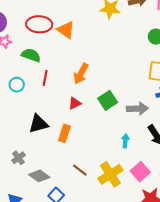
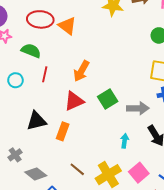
red triangle: (75, 103) -> (74, 101), size x1.5

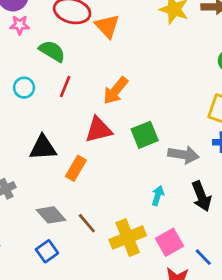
gray diamond: (36, 174) -> (51, 215), moved

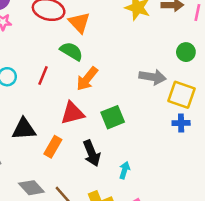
green semicircle: (52, 51) -> (71, 51), moved
gray arrow: (183, 155) -> (153, 77), moved
black arrow: (201, 196) -> (92, 153), moved

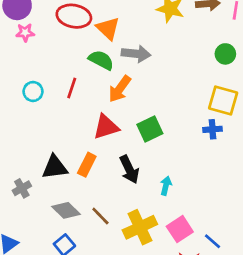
gray arrow: (153, 77) -> (136, 54), moved
blue cross: (181, 123) -> (212, 129), moved
black triangle: (24, 129) -> (55, 167), moved

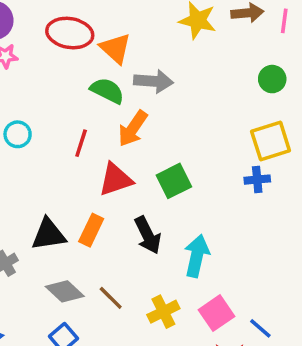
red line: (72, 88) -> (81, 143), moved
yellow square: (223, 100) -> (271, 141), turned -32
cyan arrow: (166, 186) -> (197, 256), size x1.6
yellow cross: (140, 227) -> (163, 312), size x0.7

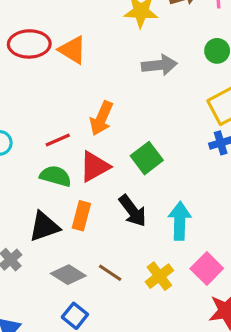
gray arrow: (154, 81) -> (159, 65), moved
green semicircle: (107, 91) -> (56, 176), moved
red line: (81, 143) -> (58, 140), turned 60

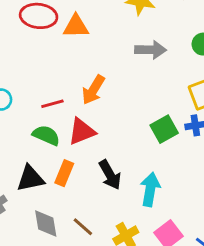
orange triangle: (72, 50) -> (76, 26), turned -40
green square: (147, 158) -> (164, 129), moved
gray diamond: (68, 275) -> (46, 224), turned 40

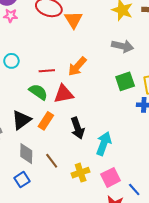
orange triangle: (76, 26) -> (74, 20), turned 48
green square: (164, 129) -> (125, 81), moved
black triangle: (30, 178) -> (21, 120), turned -35

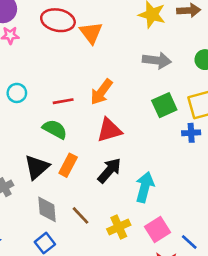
red triangle: (64, 94) -> (109, 130), moved
black arrow: (78, 128) -> (109, 170), turned -115

